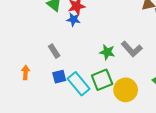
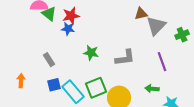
gray L-shape: (132, 49) -> (125, 58), turned -55
green star: (107, 52) -> (91, 53), moved

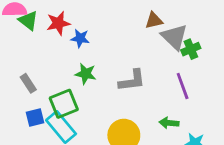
gray triangle: (156, 26) -> (174, 37), turned -30
blue star: (68, 29) -> (80, 38), moved
green cross: (182, 35) -> (191, 49), moved
green square: (96, 88) -> (64, 104), moved

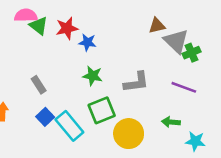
purple line: (183, 86) -> (184, 87), turned -50
green square: (64, 104) -> (102, 110), moved
blue square: (35, 117) -> (45, 117), turned -30

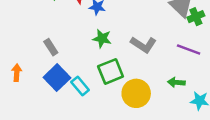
gray L-shape: (136, 82) -> (143, 45), turned 40
blue square: (45, 117) -> (57, 78), size x1.5
cyan rectangle: (69, 126) -> (80, 86), size x0.7

